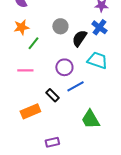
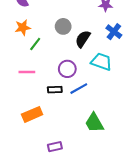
blue cross: (99, 27) -> (114, 32), moved
black rectangle: (52, 95) -> (55, 90), moved, turned -48

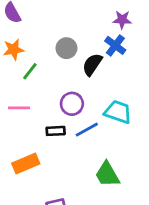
blue cross: (114, 32) -> (115, 45), moved
cyan trapezoid: (101, 62) -> (118, 112), moved

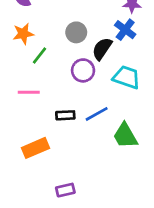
purple circle: (72, 104) -> (83, 70), moved
cyan trapezoid: (118, 112) -> (127, 77), moved
green trapezoid: (107, 174) -> (125, 136), moved

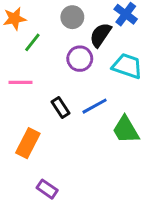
black rectangle: (65, 115) -> (60, 108), turned 60
orange rectangle: (35, 148) -> (28, 143), turned -40
purple rectangle: (65, 190) -> (47, 189), moved, turned 48

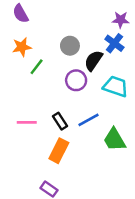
pink line: (20, 82) -> (27, 122), moved
orange rectangle: (28, 143) -> (59, 151), moved

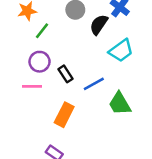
purple circle: (76, 80) -> (40, 62), moved
cyan trapezoid: (116, 86) -> (121, 51), turned 125
black rectangle: (60, 121) -> (65, 74), moved

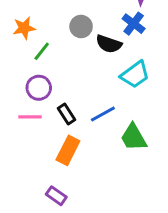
black semicircle: (99, 25) -> (109, 44), turned -105
black rectangle: (65, 74) -> (66, 114), moved

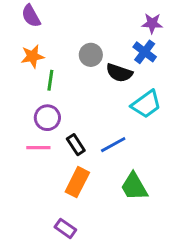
green line: (42, 51) -> (50, 80), turned -30
green trapezoid: (134, 137) -> (134, 187), moved

